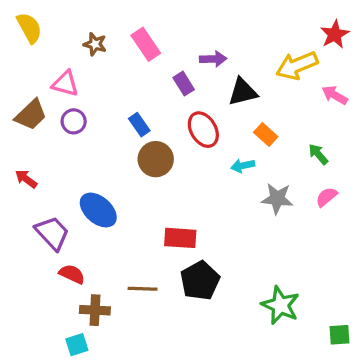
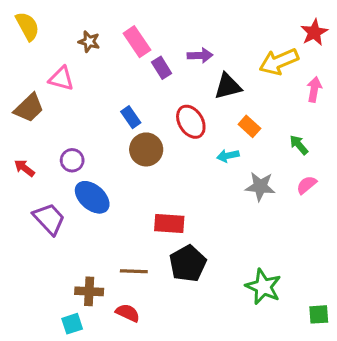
purple rectangle: (184, 84) -> (162, 68), moved
pink arrow: (335, 95) -> (314, 89), turned 70
purple circle: (74, 121) -> (72, 160), moved
red semicircle: (72, 274) -> (128, 313), moved

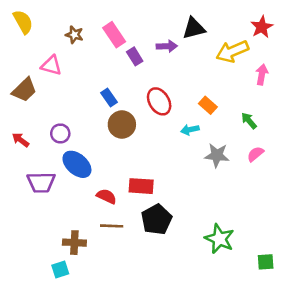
black triangle: (228, 86) -> (194, 28), moved
purple trapezoid: (49, 219) -> (41, 182), turned 132
red semicircle: (128, 313) -> (106, 196), moved

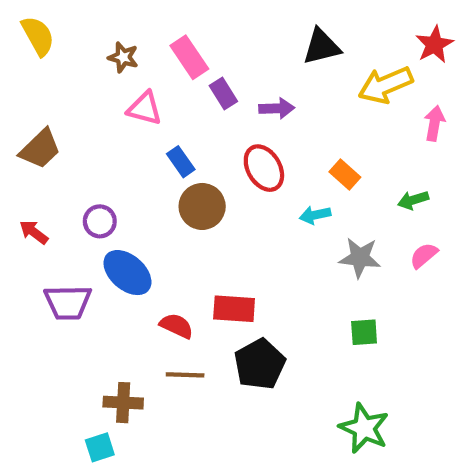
purple arrow: (167, 46) -> (277, 108), moved
pink triangle: (51, 65) -> (145, 108), moved
green arrow: (249, 121) -> (413, 200), turned -66
green star: (219, 239) -> (364, 428), moved
green square: (266, 262) -> (364, 332), moved

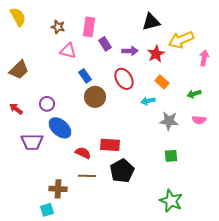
red star: (434, 44) -> (156, 54), moved
pink rectangle: (189, 57) -> (89, 27), turned 42
pink semicircle: (424, 255) -> (199, 120), turned -136

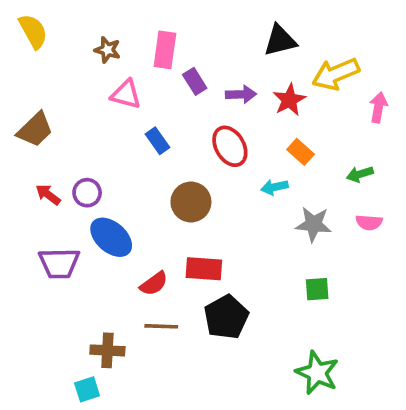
brown circle: (95, 97) -> (191, 202), moved
red arrow: (16, 109) -> (48, 195), moved
red semicircle: (83, 153) -> (154, 284), turned 119

